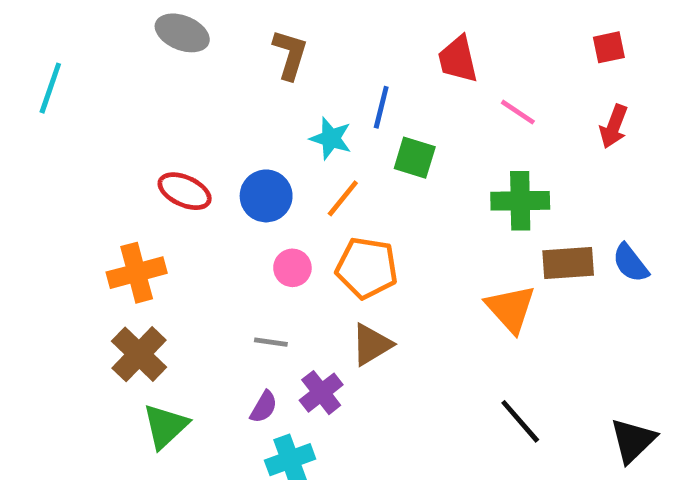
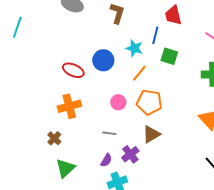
red trapezoid: (458, 59) -> (173, 15), moved
blue circle: (266, 196) -> (103, 60), moved
orange cross: (137, 273) -> (69, 106), moved
brown cross: (139, 354) -> (54, 138), size x0.6

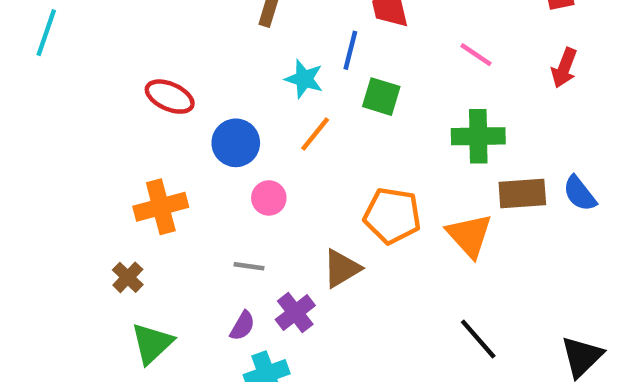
blue circle: (103, 60) -> (236, 143), moved
red ellipse: (73, 70) -> (170, 97), moved
orange pentagon: (149, 102) -> (392, 216), moved

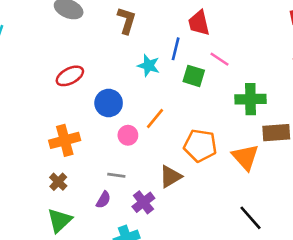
pink line: (476, 55) -> (220, 59), moved
red ellipse: (170, 97) -> (70, 76), turned -52
orange line: (315, 134) -> (155, 118), moved
brown cross: (128, 277) -> (58, 182), moved
purple semicircle: (242, 326) -> (103, 200), moved

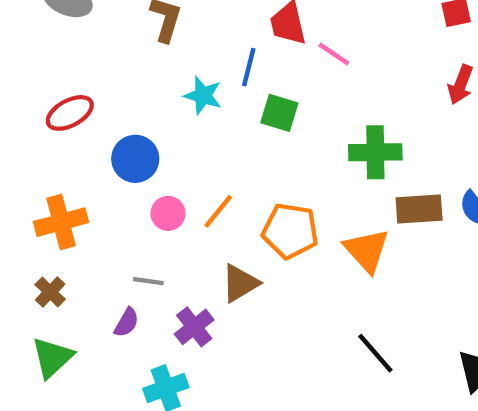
pink line: (220, 59) -> (334, 54), moved
orange line: (155, 118) -> (218, 211), moved

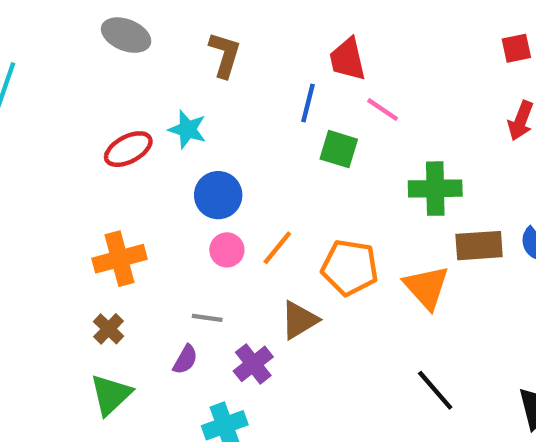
pink line: (334, 54) -> (383, 110), moved
cyan star: (203, 96) -> (187, 129), moved
blue circle: (135, 159) -> (218, 195), moved

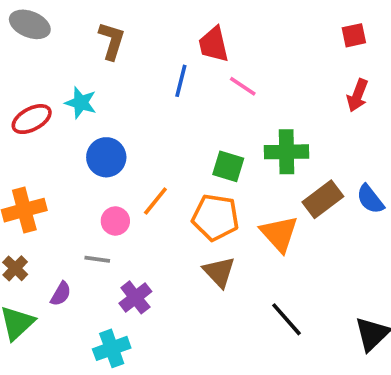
green square: (339, 149) -> (228, 166), moved
brown rectangle: (479, 246) -> (323, 199), turned -33
pink circle: (227, 250) -> (115, 221), moved
brown triangle: (299, 320) -> (219, 272), moved, turned -42
purple semicircle: (185, 360) -> (61, 294), moved

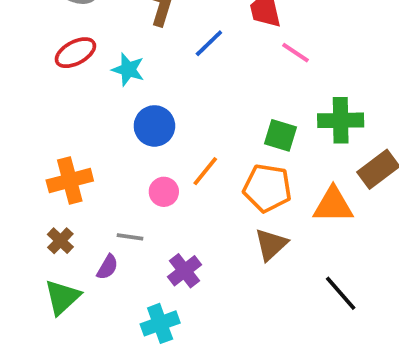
blue line: (181, 81) -> (209, 43), moved, turned 32
red ellipse: (32, 119) -> (75, 53), moved
orange triangle: (279, 234) -> (333, 205), turned -48
gray line: (97, 259) -> (130, 237), moved
brown triangle: (219, 272) -> (271, 244), turned 30

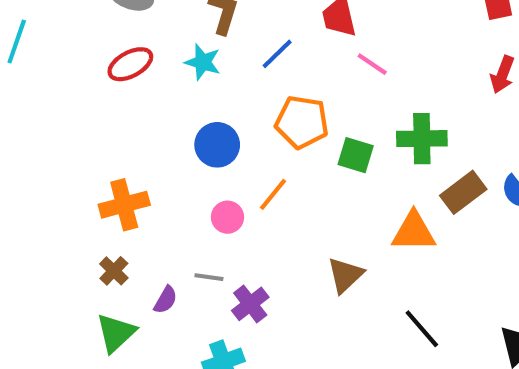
cyan star: (128, 70) -> (203, 62), moved
orange pentagon: (267, 188) -> (302, 122), moved
gray line: (130, 237) -> (209, 277), moved

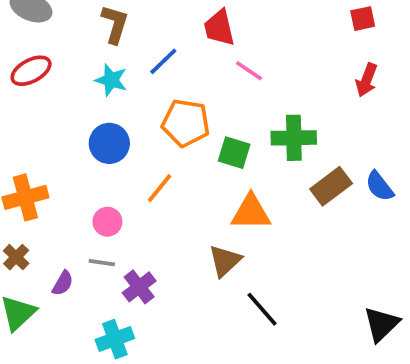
cyan star: (203, 62) -> (111, 80), moved
pink circle: (228, 217) -> (107, 222), moved
orange triangle: (414, 232) -> (251, 212), moved
black line: (422, 329) -> (262, 309), moved

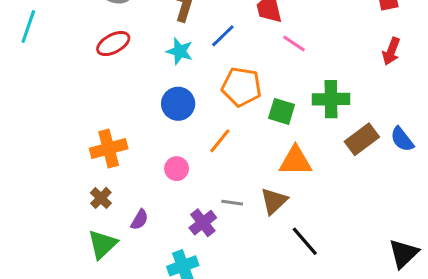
gray line: (102, 263) -> (232, 203), moved

